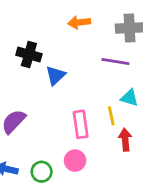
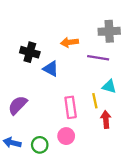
orange arrow: (79, 22) -> (69, 42), moved
blue triangle: (55, 75) -> (51, 69), turned -49

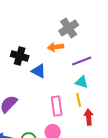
gray cross: (109, 31) -> (69, 28), moved, turned -30
purple line: (98, 58) -> (82, 61), turned -30
cyan triangle: (109, 86) -> (82, 82), moved

